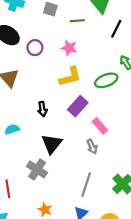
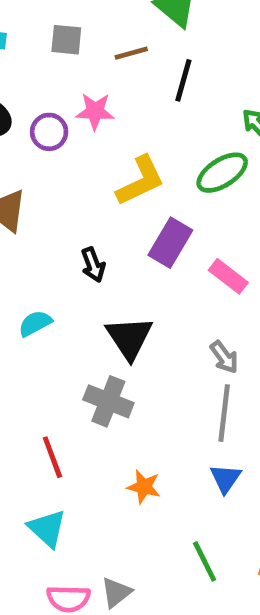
black line: (116, 29) -> (183, 80), moved
pink star: (69, 48) -> (95, 111), moved
gray arrow: (92, 147) -> (224, 357), moved

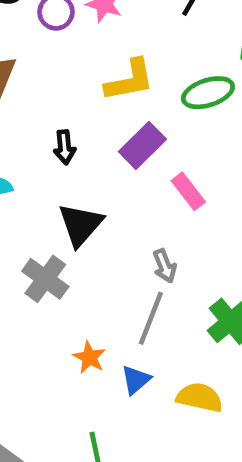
orange star: (144, 487) -> (89, 357), moved

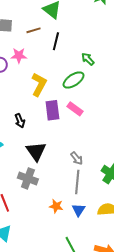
yellow L-shape: (130, 80) -> (39, 84), turned -35
purple rectangle: (142, 145) -> (52, 110), turned -36
pink rectangle: (188, 191) -> (75, 109), moved

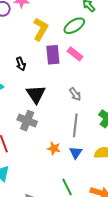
gray arrow: (77, 158) -> (75, 94), moved

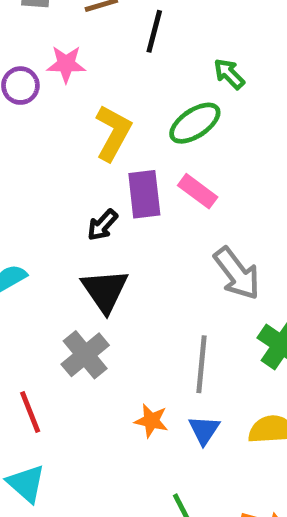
black arrow: (21, 64) -> (102, 225), moved, turned 64
gray arrow: (75, 94) -> (237, 273), moved, size x1.6
gray cross: (27, 121) -> (85, 355), turned 30

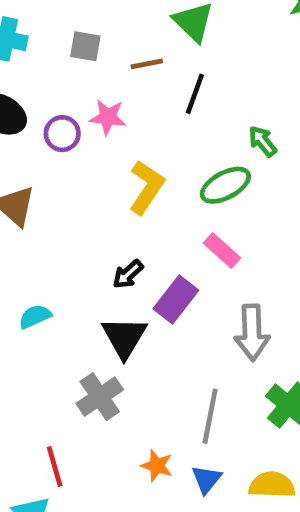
purple rectangle: (144, 194) -> (176, 299), moved, turned 39
gray arrow: (237, 273) -> (252, 333), turned 30
red line: (30, 412) -> (55, 466), moved

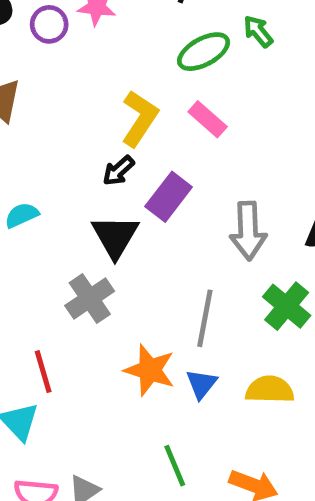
green ellipse: (225, 185) -> (204, 52), moved
yellow L-shape: (146, 187) -> (140, 118), moved
pink rectangle: (222, 250) -> (208, 119), moved
orange star: (157, 466) -> (150, 370), size x1.5

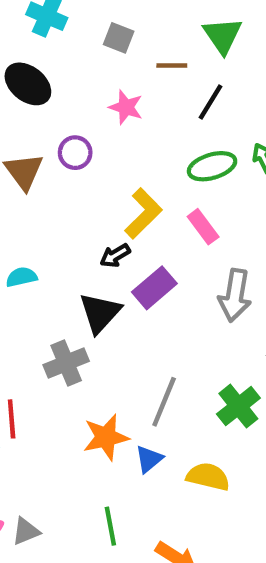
purple circle: (49, 24) -> (75, 153), moved
gray arrow: (248, 231) -> (235, 295), moved
orange star: (150, 370) -> (106, 437), turned 30

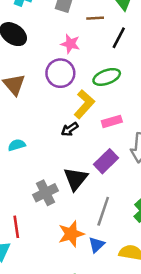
purple circle: (75, 153) -> (60, 73), moved, size x1.5
green ellipse: (212, 166) -> (107, 77), moved
pink rectangle: (203, 227) -> (112, 121), moved, turned -66
purple rectangle: (154, 288) -> (106, 161), moved
black triangle: (100, 313) -> (76, 179), moved

